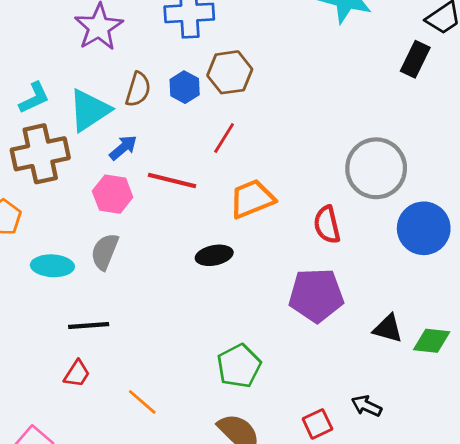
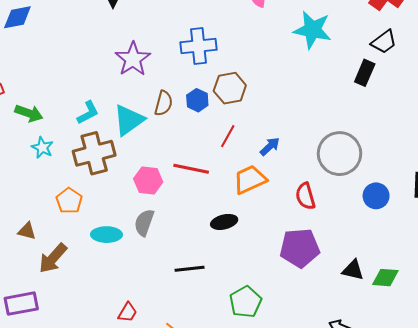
blue arrow: (123, 148) -> (270, 146), moved
blue circle: (424, 228) -> (376, 196), size x0.7
black line: (89, 326) -> (190, 269), moved

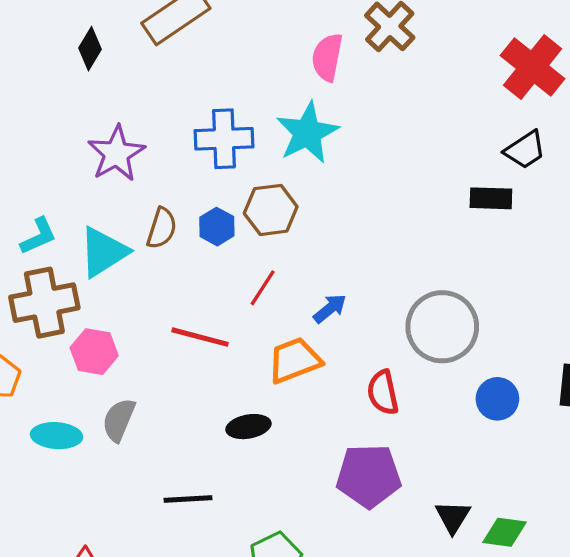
cyan star: (312, 30) -> (307, 133), moved, turned 30
black rectangle: (365, 73) -> (491, 198), turned 65
pink hexagon: (148, 180) -> (94, 352), moved
black triangle: (353, 270) -> (453, 517), turned 45

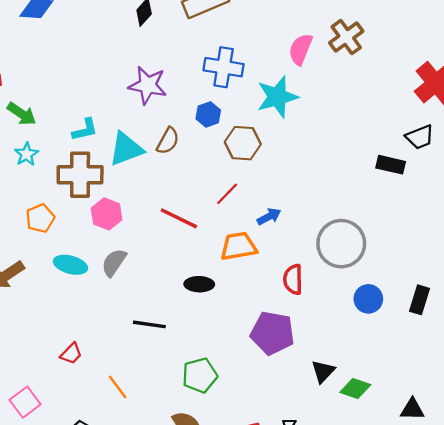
blue cross: (224, 139) -> (224, 67), moved
purple star: (116, 154) -> (148, 85), turned 30
blue hexagon: (217, 227) -> (208, 114), moved

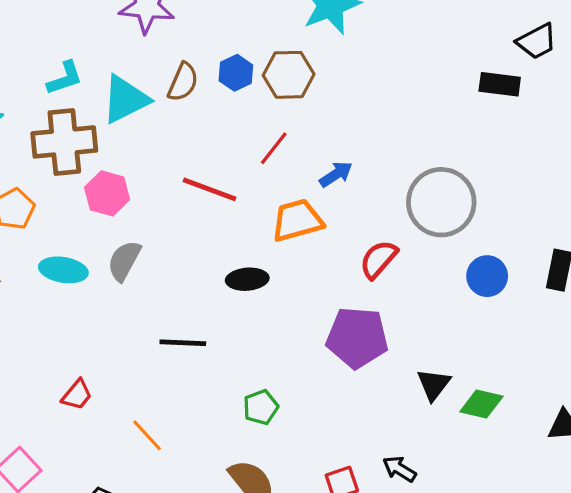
blue hexagon: (208, 114) -> (236, 73), moved
red semicircle: (293, 279) -> (379, 259), turned 48
green pentagon: (200, 375) -> (261, 407), size x0.7

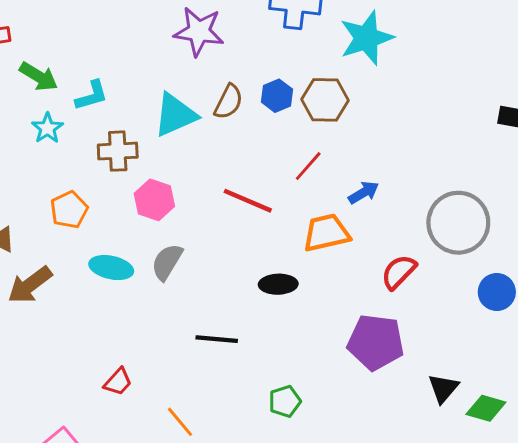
cyan L-shape: (65, 78) -> (92, 96), moved
brown cross: (64, 142) -> (118, 151), size x0.7

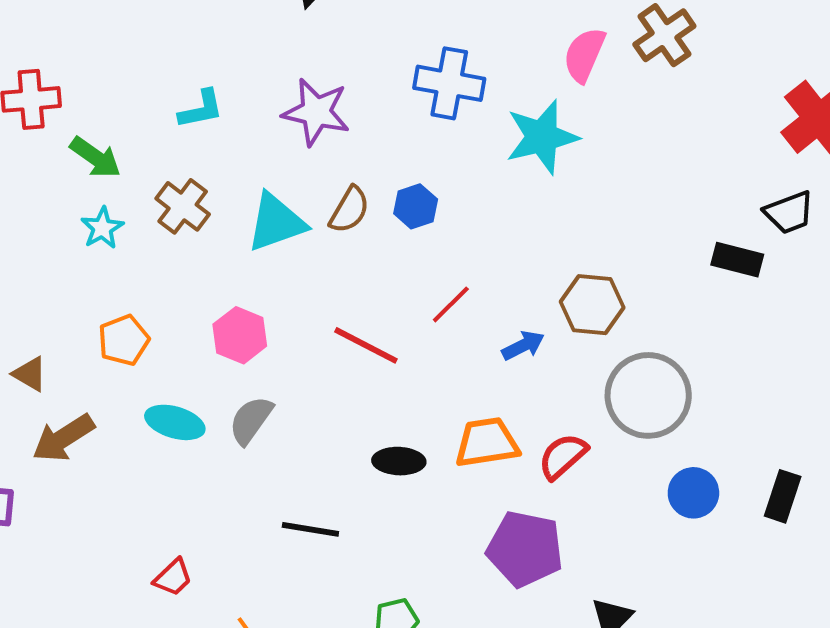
cyan L-shape: (92, 96) -> (201, 109), moved
brown hexagon: (325, 100) -> (592, 305), moved
brown cross: (118, 151) -> (183, 206), moved, turned 36
orange trapezoid: (326, 233) -> (487, 442), moved

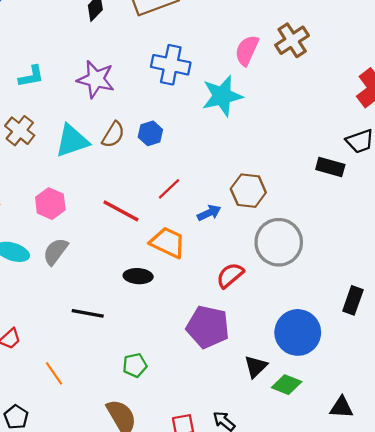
orange trapezoid: (487, 442) -> (168, 242), moved, turned 33
blue circle: (693, 493) -> (298, 332), moved, size x1.6

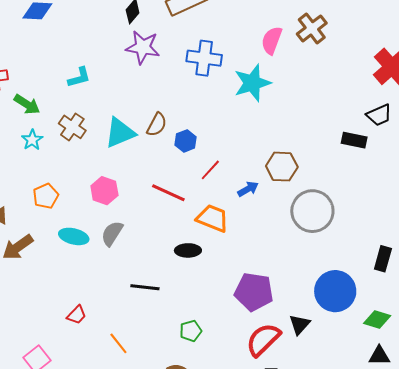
purple star: (96, 79) -> (143, 47), moved
blue hexagon: (150, 133) -> (186, 141), moved
red semicircle: (230, 275) -> (263, 340), moved, size x1.4
green diamond: (287, 385) -> (377, 319), moved

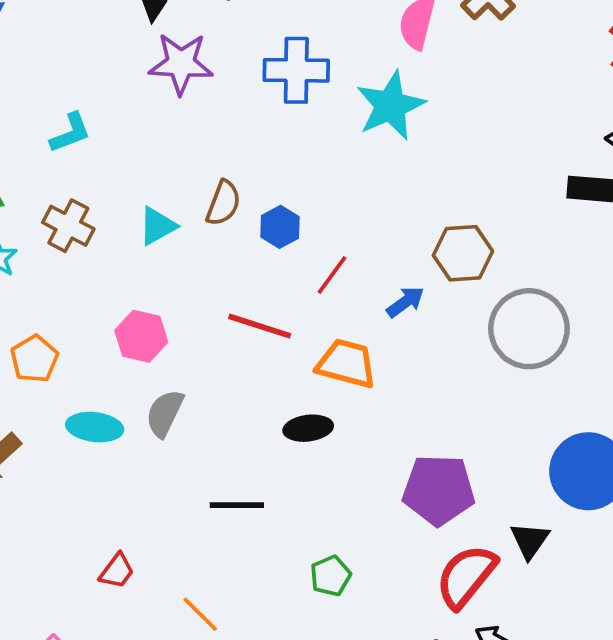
cyan triangle: (120, 133) -> (157, 226), size x0.7

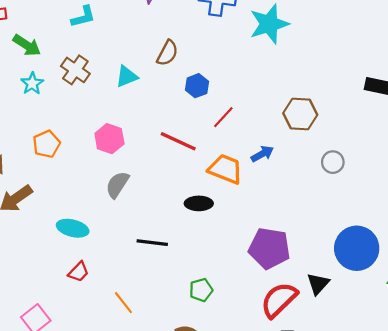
brown semicircle: (223, 203) -> (167, 53), moved
blue arrow: (405, 302) -> (262, 154), moved
gray circle: (529, 329) -> (333, 162), size x0.5
cyan ellipse: (95, 427) -> (73, 228), moved

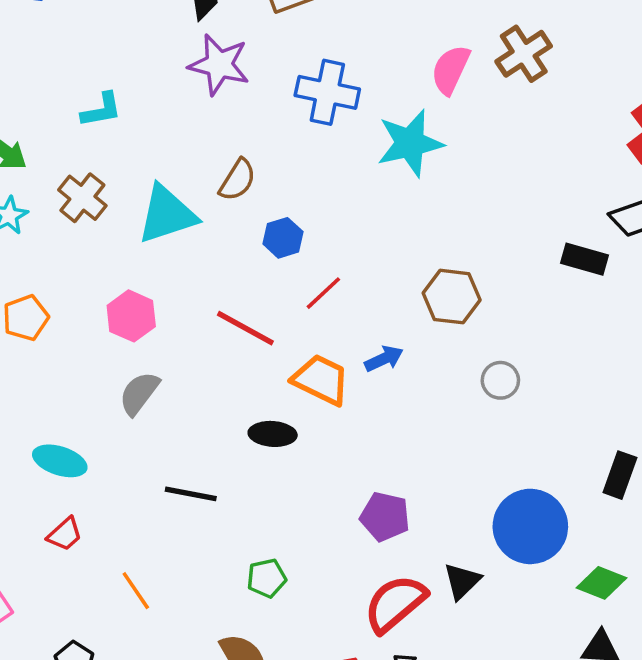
cyan triangle: (127, 76) -> (167, 214), size x1.6
purple pentagon: (269, 248) -> (385, 517), size x0.7

